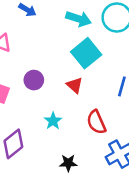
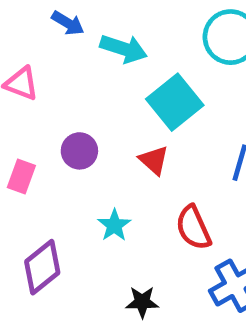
cyan arrow: (78, 19) -> (124, 49), moved

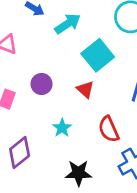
cyan arrow: (124, 49) -> (68, 24), turned -52
black star: (142, 302) -> (79, 173), size x1.4

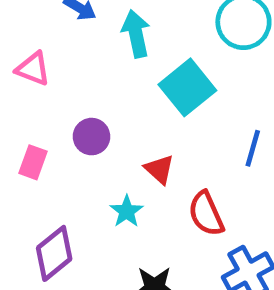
cyan arrow: (68, 24) -> (136, 34), turned -68
red triangle: (85, 89) -> (159, 169), moved

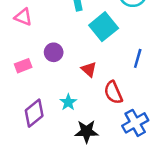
pink rectangle: (33, 162) -> (23, 66), turned 49
cyan star: (127, 211) -> (68, 102), moved

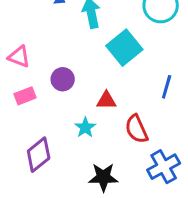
pink triangle: (23, 17) -> (19, 57), moved
red triangle: (89, 69) -> (106, 100), turned -42
cyan star: (68, 102) -> (85, 127), moved

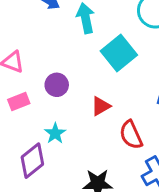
red triangle: (106, 100) -> (101, 106), turned -30
cyan star: (85, 127) -> (55, 133), moved

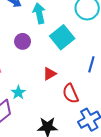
purple circle: (57, 85) -> (23, 41), moved

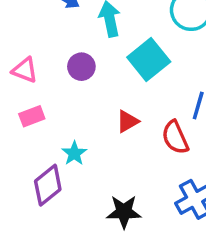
red semicircle: (70, 94) -> (175, 137), moved

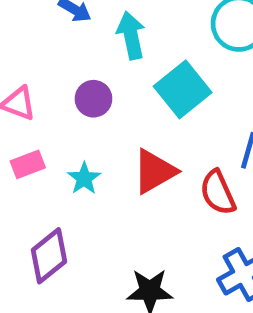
red triangle: (127, 121) -> (154, 171), size x1.5
cyan star: (74, 153) -> (84, 178), moved

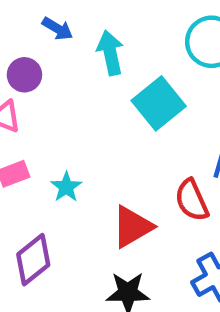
purple circle: (93, 99) -> (24, 75), moved
red triangle: (154, 171) -> (132, 227), moved

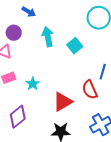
cyan arrow: (110, 53) -> (48, 37), moved
cyan square: (159, 103) -> (75, 46), size x0.7

